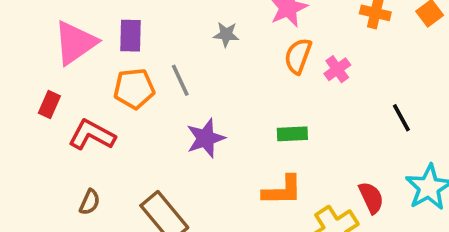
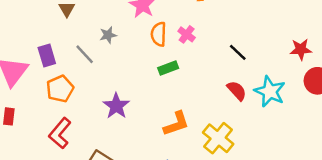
gray line: (180, 80) -> (85, 54), moved
green rectangle: (292, 134) -> (168, 68), moved
red L-shape: (92, 135) -> (60, 133), moved, turned -60
red semicircle: (371, 198) -> (237, 91), moved

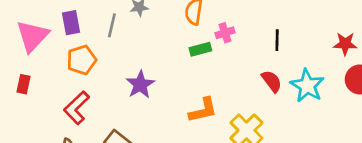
pink cross: (187, 34) -> (225, 33), moved, turned 30
black line: (238, 52) -> (277, 40), turned 42
gray line: (85, 54) -> (112, 25), turned 50

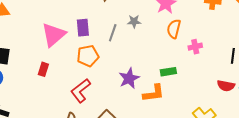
green rectangle: (200, 49) -> (168, 72), moved
red semicircle: (272, 81) -> (226, 86), turned 132
orange L-shape: (203, 110) -> (154, 93), moved

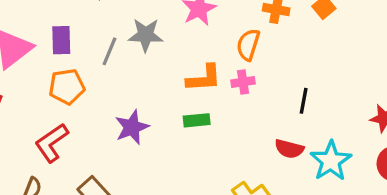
gray star: (134, 21) -> (146, 35), size x1.5
orange semicircle: (174, 29) -> (248, 45), moved
orange L-shape: (154, 93) -> (204, 78), moved

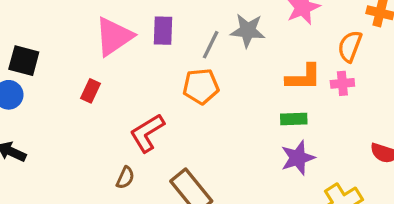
orange pentagon: (67, 87) -> (201, 86), moved
purple star: (132, 127) -> (298, 158), moved

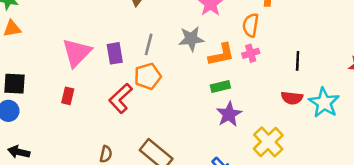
purple rectangle: (163, 31) -> (115, 53), moved
gray star: (248, 31) -> (191, 39), moved
red L-shape: (147, 133) -> (121, 98), moved

